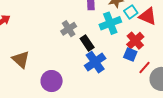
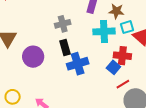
red cross: (135, 41) -> (122, 56), turned 30
black rectangle: (87, 43) -> (65, 48), moved
purple circle: (52, 81) -> (33, 57), moved

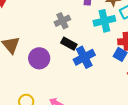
black rectangle: (65, 48) -> (69, 44), turned -35

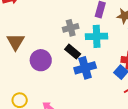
cyan cross: (104, 21) -> (97, 36), moved

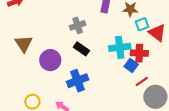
cyan cross: (97, 36) -> (120, 47), moved
blue cross: (85, 68) -> (78, 81), moved

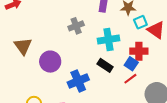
cyan cross: (120, 47) -> (108, 40), moved
black rectangle: (81, 49) -> (105, 65), moved
red line: (142, 81) -> (130, 79), moved

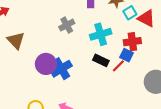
brown triangle: (23, 46) -> (16, 40), moved
red line: (130, 79) -> (118, 66), moved
blue cross: (78, 81) -> (61, 69), moved

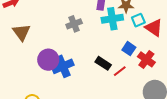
cyan cross: (101, 34) -> (112, 19), moved
red cross: (132, 42) -> (146, 59), moved, turned 36
blue square: (126, 55) -> (129, 49), moved

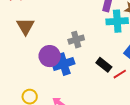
gray cross: (74, 24) -> (76, 40), moved

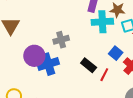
red line: (120, 74) -> (104, 75), turned -32

